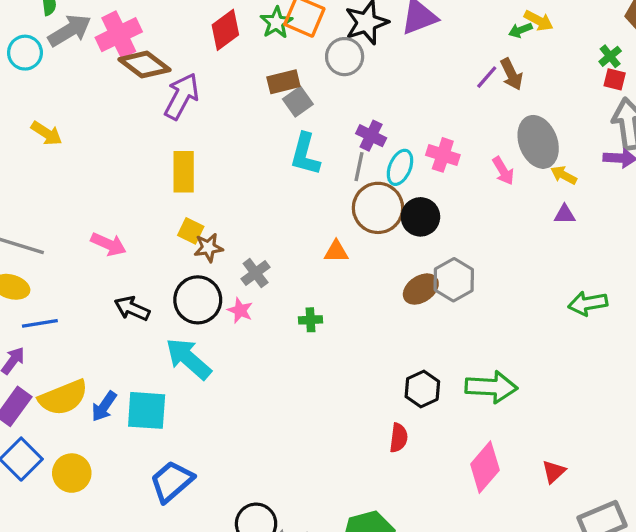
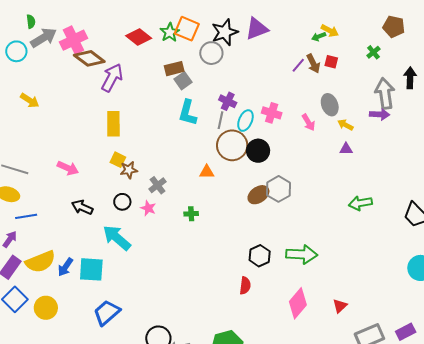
red diamond: (225, 30) -> (139, 37), turned 75
red square: (615, 79) -> (331, 62), moved
gray ellipse: (538, 142) -> (330, 105), size x0.7
black circle: (198, 300) -> (122, 202), size x0.6

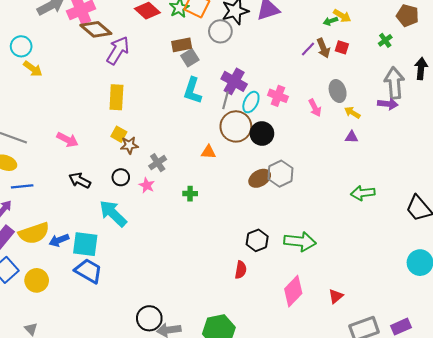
cyan circle: (16, 51) -> (21, 46), moved
purple cross: (228, 101) -> (234, 81), size x1.4
blue arrow: (65, 267) -> (59, 240), turned 30
blue trapezoid: (107, 313) -> (88, 271), moved, turned 68

